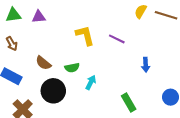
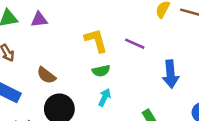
blue arrow: (146, 65) -> (171, 74), size x1.5
green semicircle: (72, 68) -> (101, 71), moved

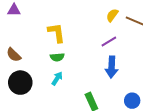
purple line: (135, 44) -> (109, 41), moved, turned -63

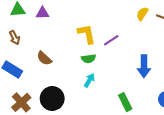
purple line: (109, 41) -> (111, 40), moved
black circle: (20, 83) -> (52, 99), moved

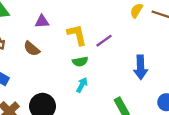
purple triangle: (42, 13) -> (42, 22), moved
brown semicircle: (44, 58) -> (32, 49), moved

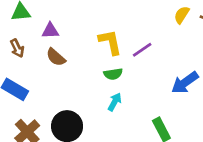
purple triangle: (42, 22) -> (50, 31), moved
blue arrow: (141, 67) -> (185, 83), turned 55

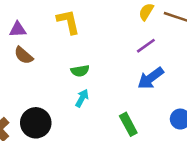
yellow L-shape: (110, 42) -> (68, 22), moved
purple line: (142, 50) -> (146, 46), moved

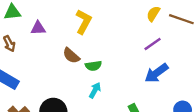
yellow L-shape: (68, 22) -> (84, 22), turned 40
brown semicircle: (24, 55) -> (71, 56), moved

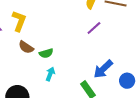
yellow L-shape: (84, 22) -> (19, 21), moved
blue arrow: (156, 73) -> (103, 69), moved

